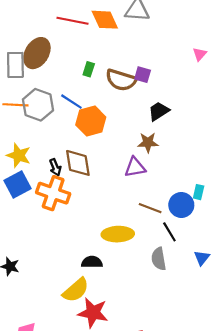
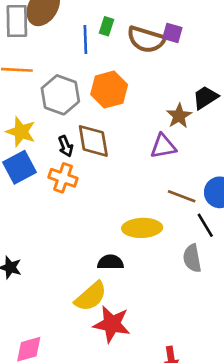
blue line: (71, 102) -> (85, 39), moved, turned 55
gray hexagon: (38, 105) -> (60, 95), moved
black trapezoid: (159, 111) -> (205, 97), moved
brown star: (148, 142) -> (179, 116), turned -30
orange cross: (53, 193) -> (63, 178), size x0.7

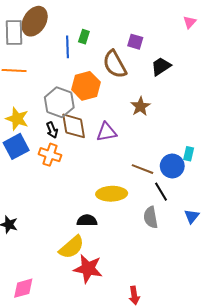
brown semicircle: (146, 39) -> (115, 64), moved, turned 44
gray hexagon: (60, 95) -> (59, 102), moved
black trapezoid: (205, 97) -> (161, 66), moved
purple triangle: (163, 146) -> (106, 132), moved

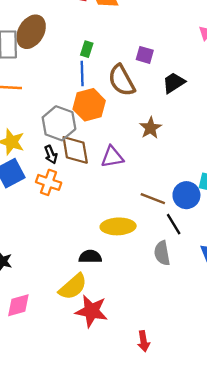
blue line: (67, 47) -> (82, 73), moved
pink diamond: (23, 288) -> (18, 305), moved

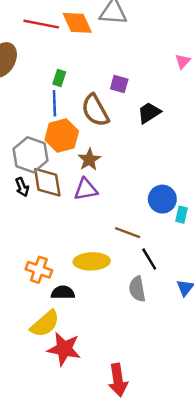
brown star: (150, 128) -> (89, 160), moved
orange cross: (49, 182) -> (39, 270), moved
blue circle: (186, 195) -> (162, 199), moved
red arrow: (144, 341) -> (118, 380), size x1.5

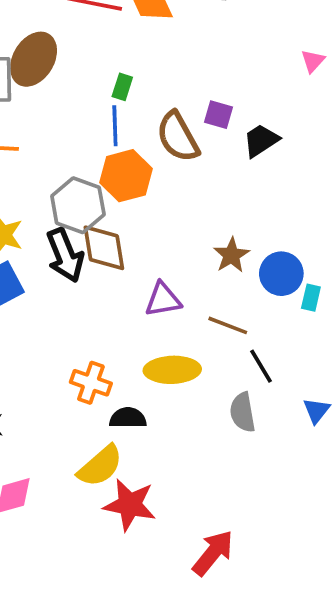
purple square: (119, 84) -> (218, 115), moved
brown star: (89, 160) -> (231, 255), moved
black arrow: (22, 187) -> (65, 255), size x1.8
purple triangle: (86, 189) -> (163, 300), moved
red arrow: (118, 380) -> (213, 553), turned -132

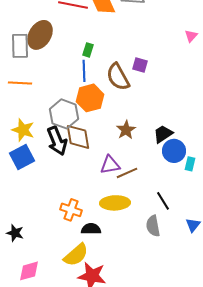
black trapezoid: (261, 141) -> (163, 134), moved
brown star: (231, 255) -> (126, 130), moved
brown line: (228, 325) -> (127, 173), moved, turned -45

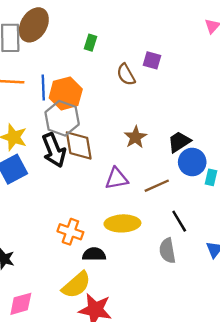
blue line: (84, 71) -> (43, 88), moved
brown semicircle: (118, 77) -> (126, 75), size x0.7
orange hexagon: (90, 98) -> (66, 93), moved
brown line: (127, 173) -> (157, 186), moved

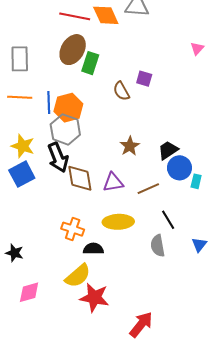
brown ellipse: (34, 25) -> (73, 50), moved
green rectangle: (91, 43) -> (90, 63), size x1.5
brown diamond: (79, 145) -> (80, 178), moved

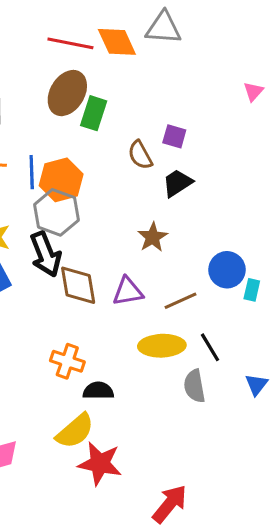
black trapezoid: (168, 150) -> (177, 183), moved
yellow ellipse: (118, 222) -> (162, 346), moved

